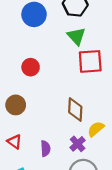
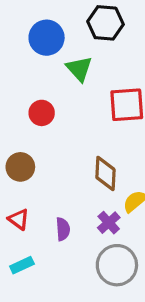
green triangle: (76, 36) -> (79, 69), moved

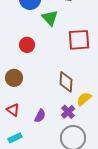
purple semicircle: (63, 229) -> (40, 116), turned 32

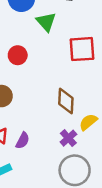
purple semicircle: (40, 116) -> (23, 141), moved

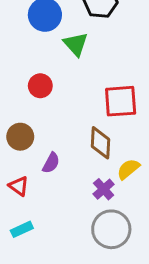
red square: (82, 49) -> (121, 101), moved
purple semicircle: (23, 141) -> (51, 163), moved

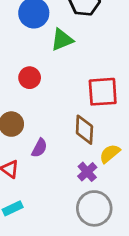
green triangle: (76, 44) -> (62, 40), turned 50

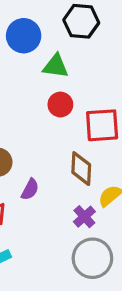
green triangle: (62, 40) -> (56, 66), turned 30
red circle: (30, 78) -> (60, 105), moved

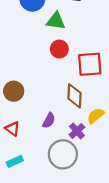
purple semicircle: (30, 189) -> (49, 120), moved
gray circle: (92, 258) -> (63, 154), moved

